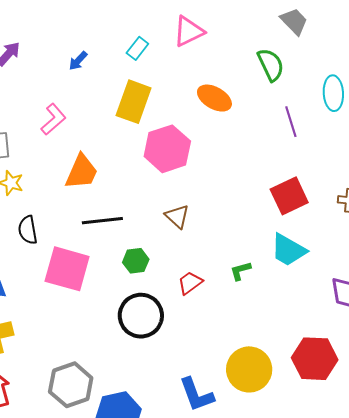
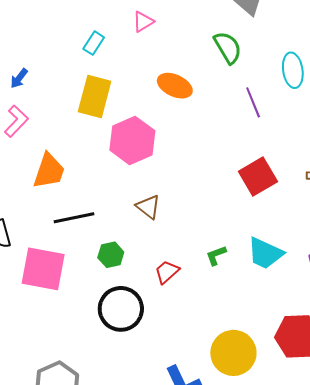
pink triangle: (189, 31) -> (143, 22), size x0.7
blue arrow: (78, 61) -> (19, 78), moved
cyan trapezoid: (288, 250) -> (265, 253), moved

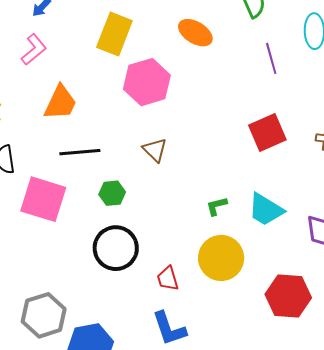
red trapezoid: (167, 272) -> (168, 279), moved, turned -72
yellow circle: (233, 353) -> (221, 258), moved

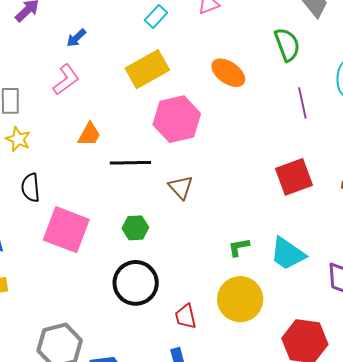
yellow rectangle: (114, 34) -> (147, 69), turned 36
orange trapezoid: (60, 103) -> (89, 134), size x0.7
black line: (80, 152) -> (130, 163), moved

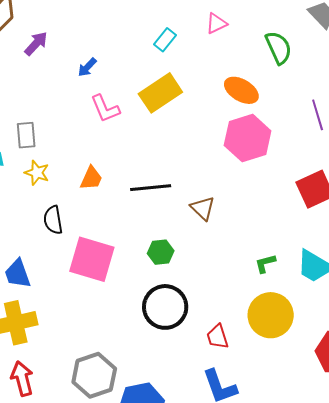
green semicircle: (287, 45) -> (278, 48), moved
pink L-shape: (66, 80) -> (105, 109), moved, turned 108
pink hexagon: (177, 119) -> (248, 138), moved
orange trapezoid: (89, 134) -> (91, 178), moved

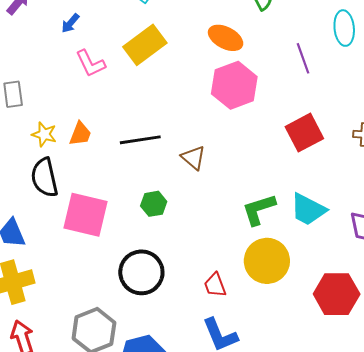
yellow star: (37, 173) -> (44, 134), moved
black semicircle: (53, 220) -> (45, 178), size x1.4
green L-shape: (265, 263) -> (259, 209), size x1.6
black circle: (165, 307) -> (141, 272), moved

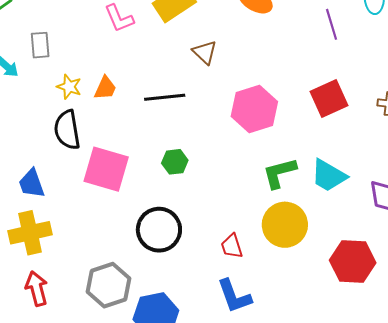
pink hexagon: (234, 85) -> (254, 109), moved
brown triangle: (193, 158) -> (205, 52), moved

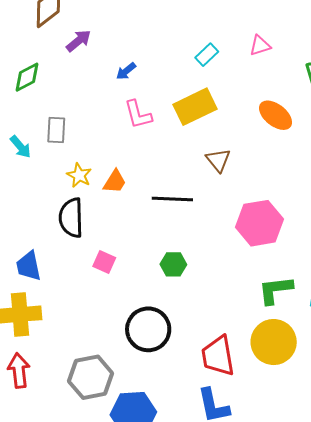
pink square: (106, 169) -> (104, 262), size x0.5
red trapezoid: (232, 246) -> (218, 356), size x1.6

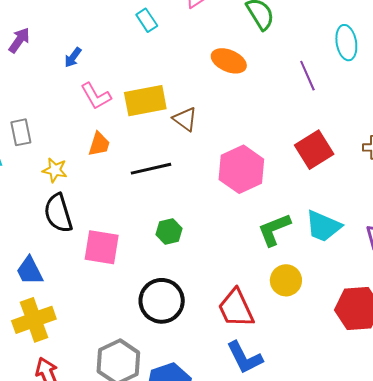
cyan rectangle: (207, 55) -> (147, 20), turned -65
yellow rectangle: (195, 107) -> (145, 101), moved, turned 30
orange trapezoid: (115, 182) -> (99, 144), moved
pink square: (104, 262) -> (102, 247), size x1.6
yellow circle: (274, 342) -> (286, 280), size x0.7

